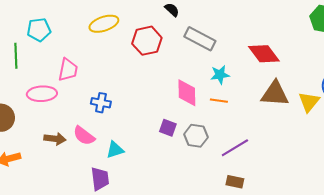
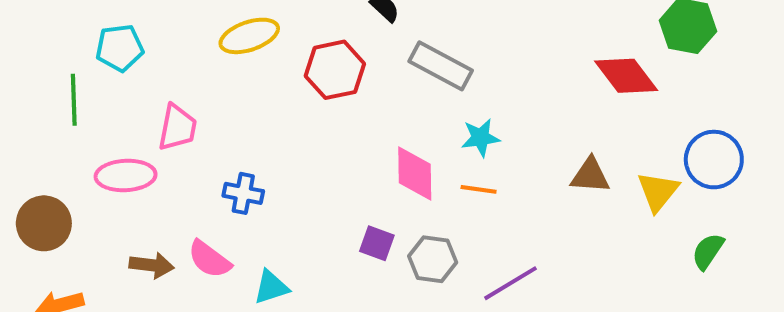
red diamond: (264, 54) -> (626, 76), moved
brown triangle: (275, 94) -> (590, 175), size x0.7

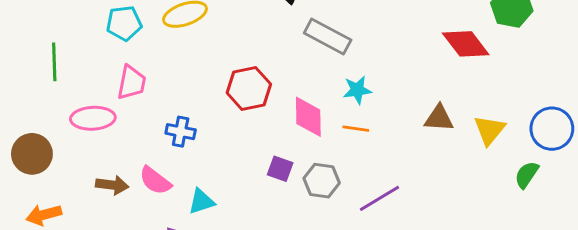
cyan pentagon: (120, 48) -> (124, 23), moved
red hexagon: (335, 70) -> (249, 89), moved
blue circle: (714, 160) -> (552, 129), moved

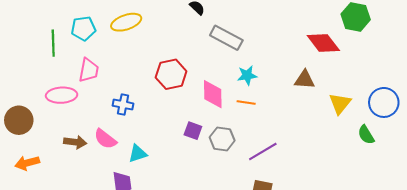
green line: (54, 62) -> (53, 43), moved
brown triangle: (439, 118) -> (305, 80), moved
green semicircle: (527, 175) -> (366, 135), turned -66

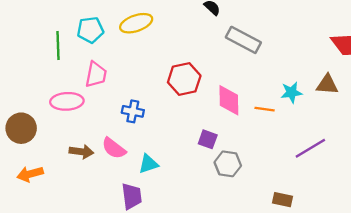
cyan star: (247, 75) -> (291, 92), moved
gray hexagon: (222, 139) -> (228, 164), moved
purple line: (263, 151) -> (310, 148), moved

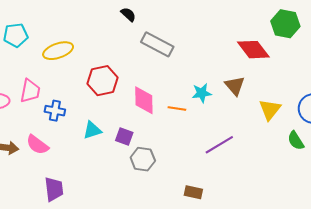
yellow ellipse: (136, 23) -> (58, 51), moved
pink trapezoid: (96, 75) -> (30, 91), moved
brown triangle: (327, 85) -> (235, 86), turned 45
cyan triangle: (148, 164) -> (92, 130), moved

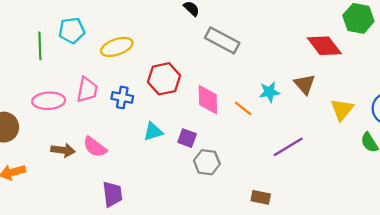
orange line: (177, 109) -> (243, 108), turned 30
blue cross: (55, 111) -> (122, 97), moved

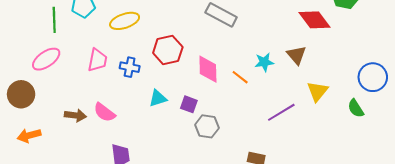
pink ellipse: (49, 101) -> (46, 59), moved, turned -32
yellow triangle: (342, 110) -> (318, 91), moved

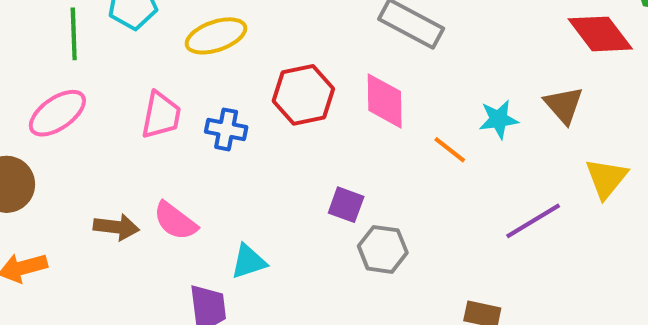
pink diamond: (208, 69) -> (385, 101), moved
cyan triangle: (158, 98) -> (248, 262), moved

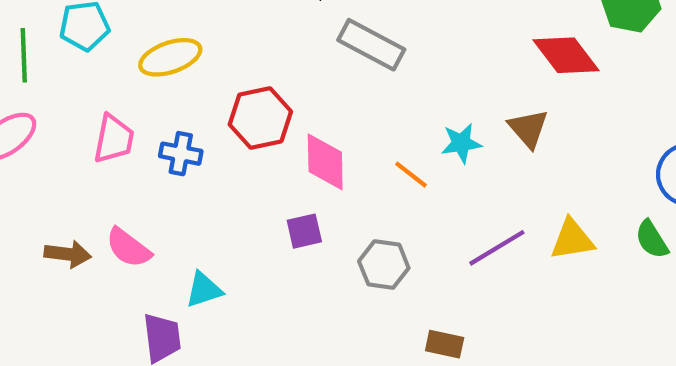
pink diamond: (385, 101) -> (325, 162), moved
yellow triangle: (606, 178) -> (572, 239), moved, turned 42
purple square: (346, 205) -> (304, 231), turned -33
gray hexagon: (383, 249) -> (384, 265), moved

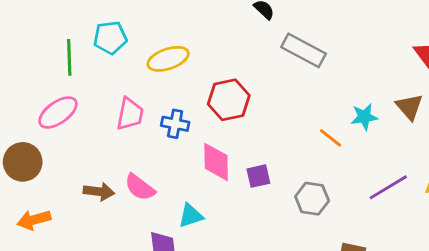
pink diamond: (325, 162) -> (216, 162), moved

